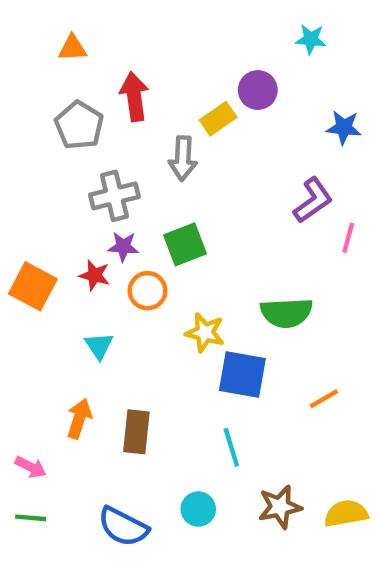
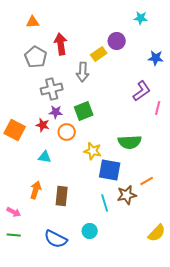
cyan triangle: (99, 346) -> (45, 157), turned -48
brown star: (280, 507) -> (127, 195), moved
yellow semicircle: (346, 513) -> (157, 233), turned 144

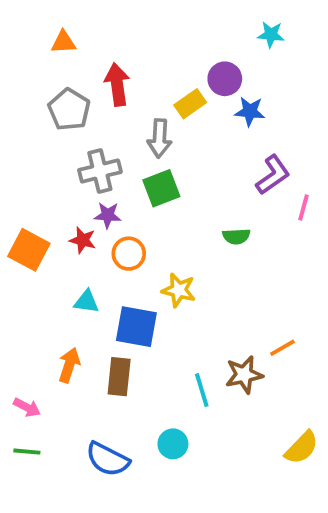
blue star: (156, 58) -> (250, 111), moved
green square: (84, 111) -> (161, 188), moved
green semicircle: (130, 142) -> (236, 236), moved, size x0.6
blue square: (110, 170) -> (136, 327), moved

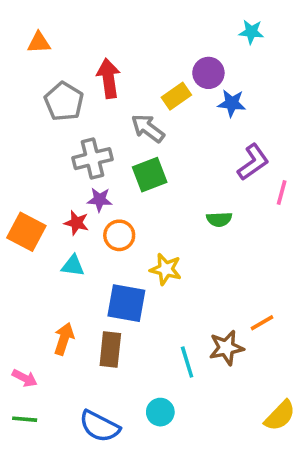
orange triangle: (63, 42) -> (39, 43), moved
gray arrow: (159, 138) -> (148, 128), turned 124
cyan triangle: (86, 302) -> (73, 266), moved

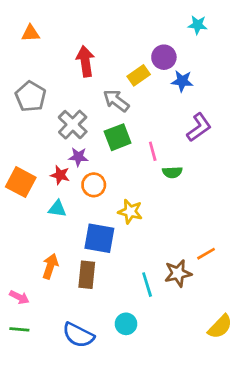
gray pentagon: (64, 101) -> (31, 96), moved
gray cross: (92, 159) -> (73, 125), turned -32
pink line: (282, 192) -> (153, 151), moved, turned -30

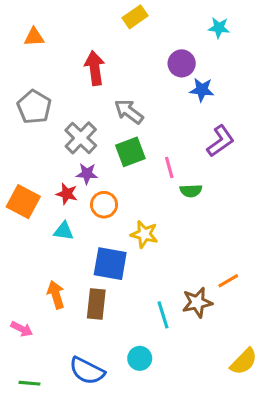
yellow rectangle: (139, 75) -> (135, 17), moved
orange arrow: (50, 266) -> (56, 295), turned -35
green line: (19, 329) -> (29, 383), moved

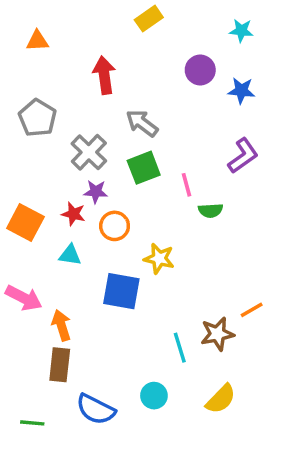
blue star: (202, 90) -> (241, 91), moved
brown rectangle: (96, 304) -> (60, 365), moved
pink arrow: (22, 329) -> (24, 298), moved, size x1.5
yellow semicircle: (244, 361) -> (221, 399), moved

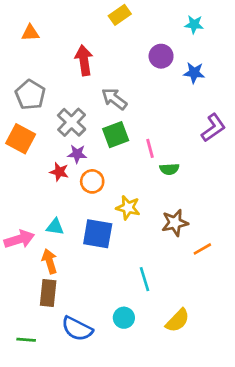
purple L-shape: (243, 156) -> (213, 128), moved
orange square: (25, 223) -> (21, 139), moved
cyan triangle: (70, 255) -> (55, 227), moved
pink arrow: (24, 298) -> (19, 239), turned -44
brown star: (217, 334) -> (175, 223), moved

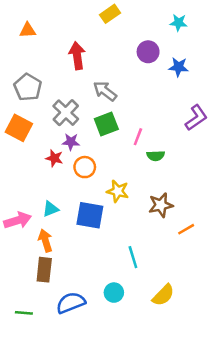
pink line: (150, 148) -> (138, 137), turned 36
cyan triangle: (55, 227) -> (51, 209), turned -30
blue semicircle: (77, 329) -> (71, 303), turned 132

